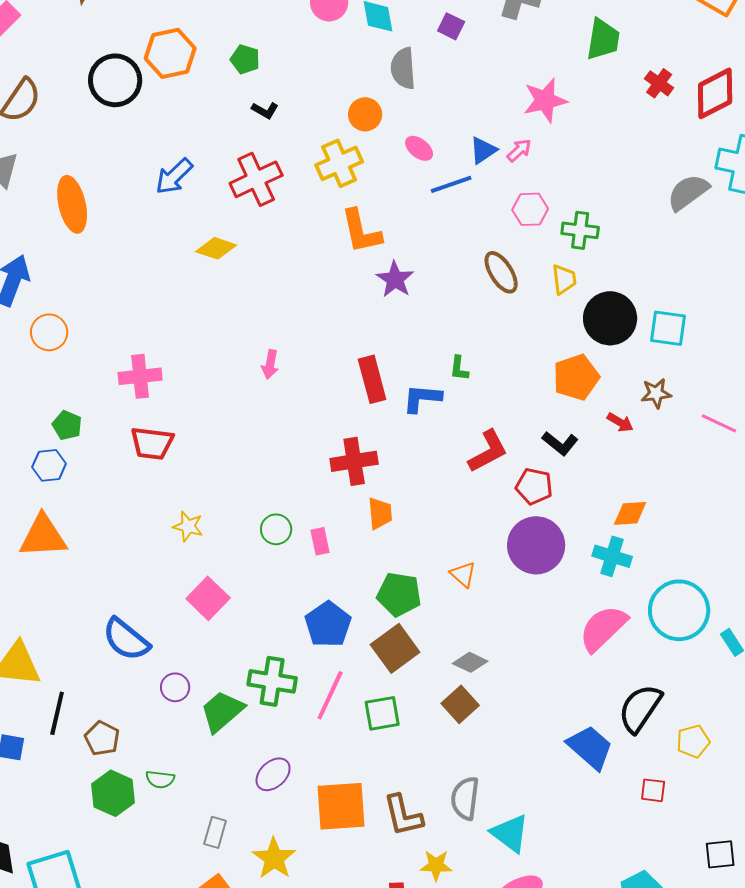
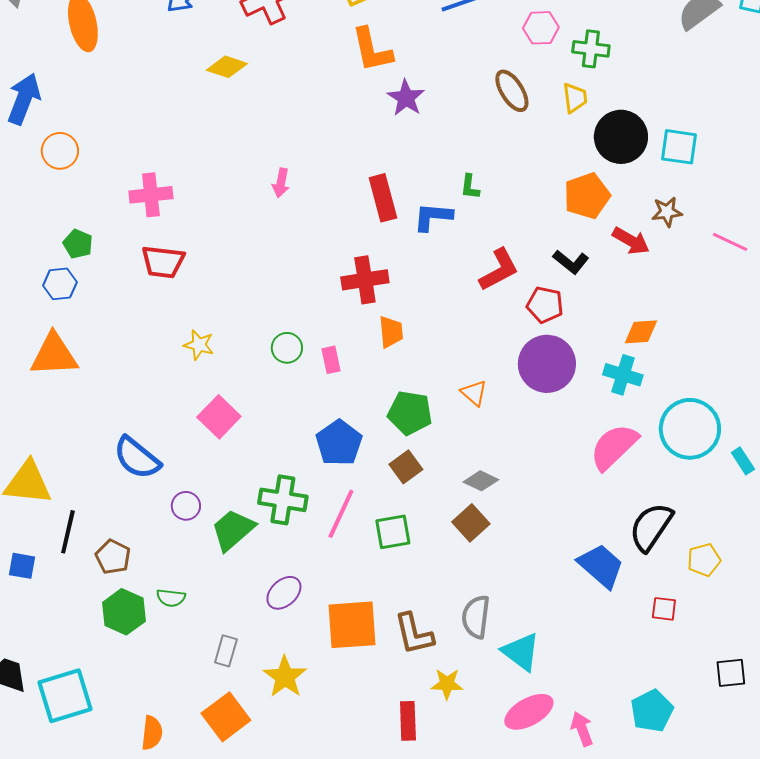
red arrow: (620, 422) -> (631, 241), size x1.4
brown square: (395, 648) -> (406, 467), size x0.7

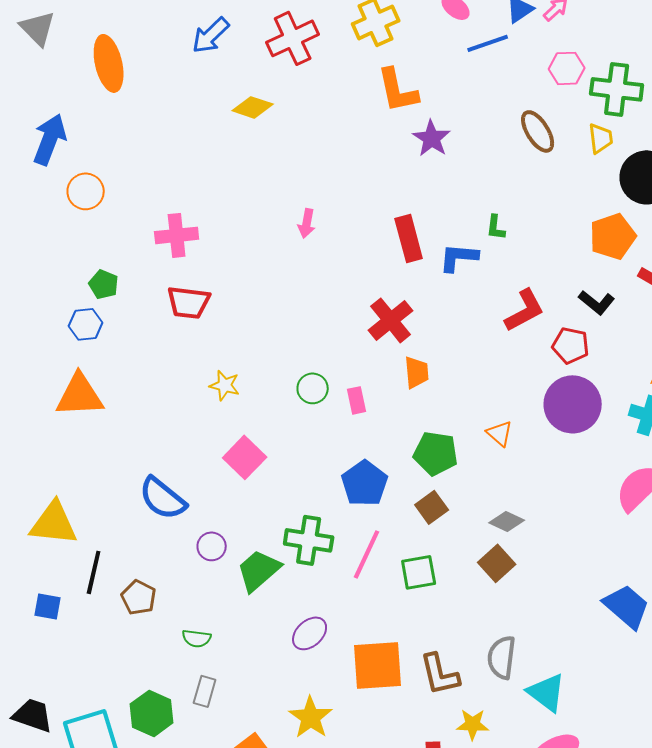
green cross: (591, 49) -> (617, 89), size x1.4
red cross: (365, 280) -> (391, 320), turned -30
green hexagon: (124, 612) -> (152, 713), moved
gray rectangle: (226, 651) -> (205, 691), moved

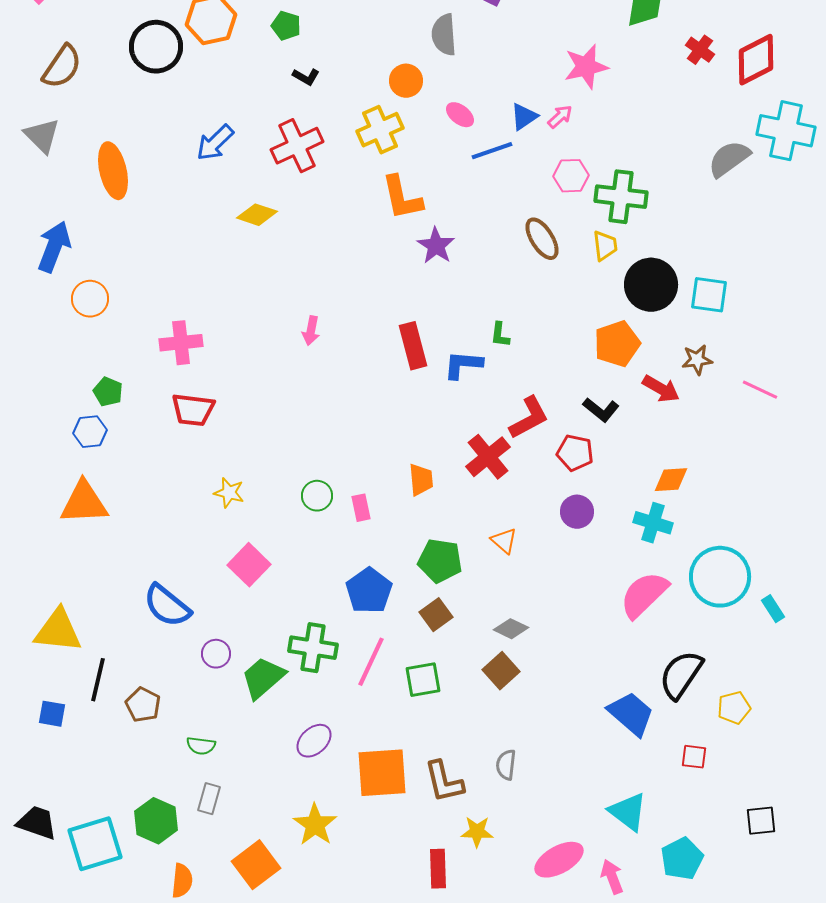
red cross: (391, 320) -> (488, 457), moved
purple circle: (573, 404) -> (577, 512), size x0.6
gray semicircle: (502, 657) -> (506, 765), size x0.7
cyan triangle: (547, 692) -> (628, 812), moved

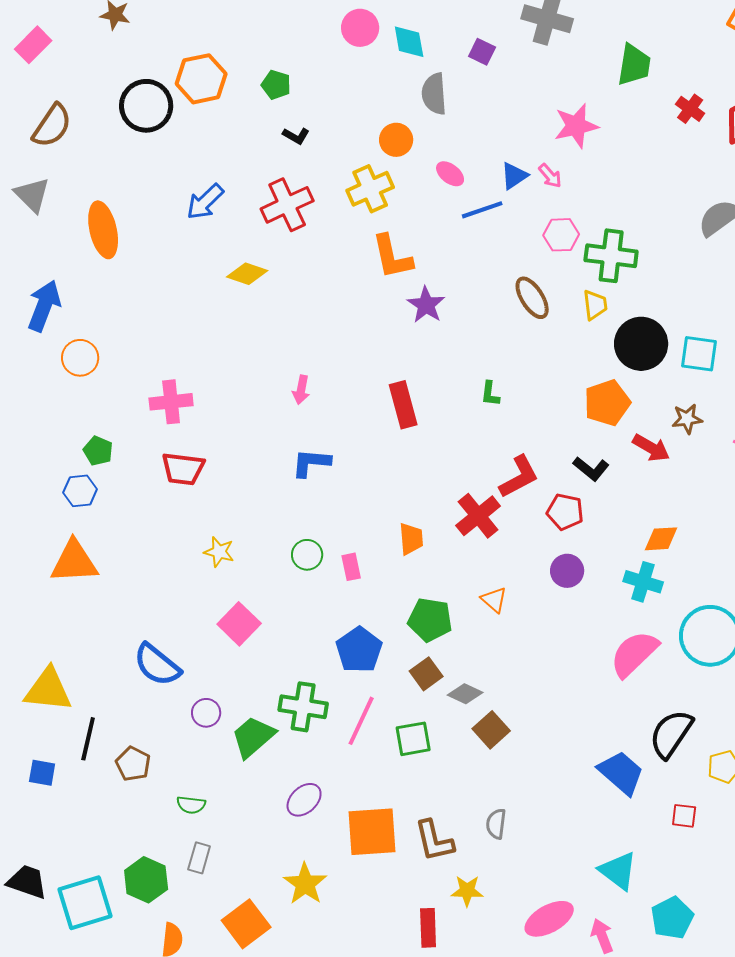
pink arrow: (560, 117) -> (550, 176), turned 92
blue L-shape: (463, 365) -> (311, 463), moved
gray diamond: (511, 629) -> (465, 694), moved

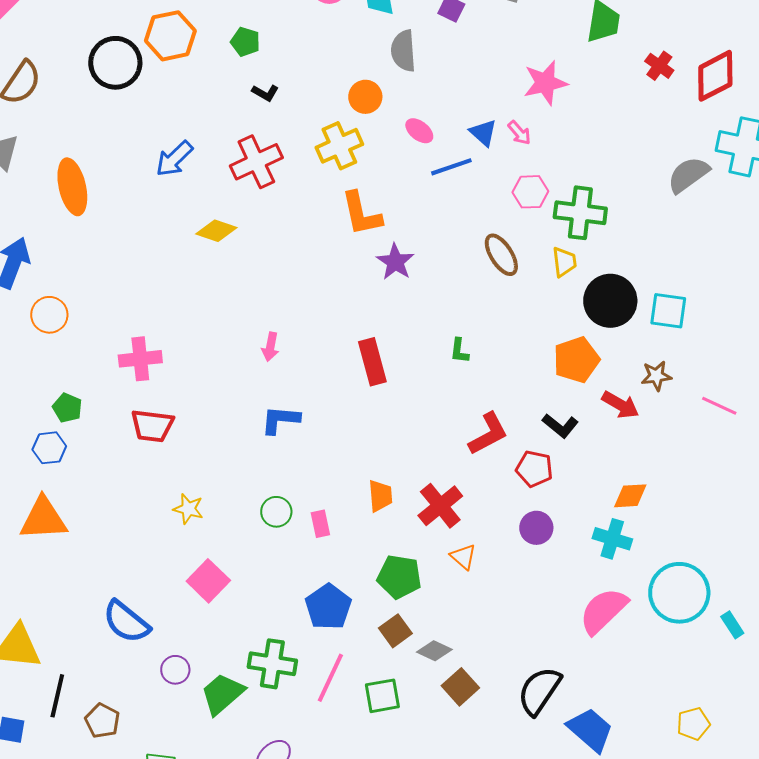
blue triangle: (514, 176) -> (483, 133), turned -44
red cross: (478, 516) -> (440, 506), moved
black semicircle: (671, 734) -> (539, 691), moved

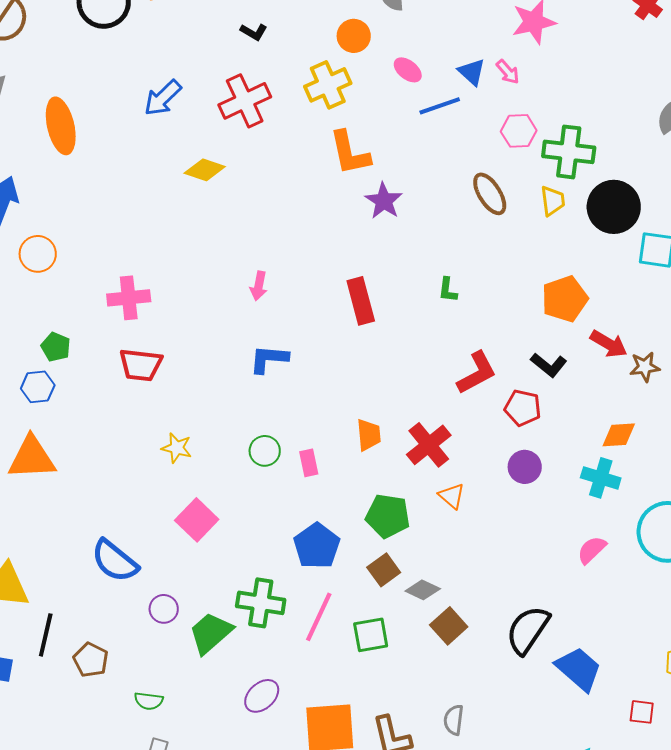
black circle: (610, 301) -> (614, 207), moved
brown star: (656, 376) -> (645, 367), moved
pink semicircle: (603, 611) -> (592, 550), size x0.6

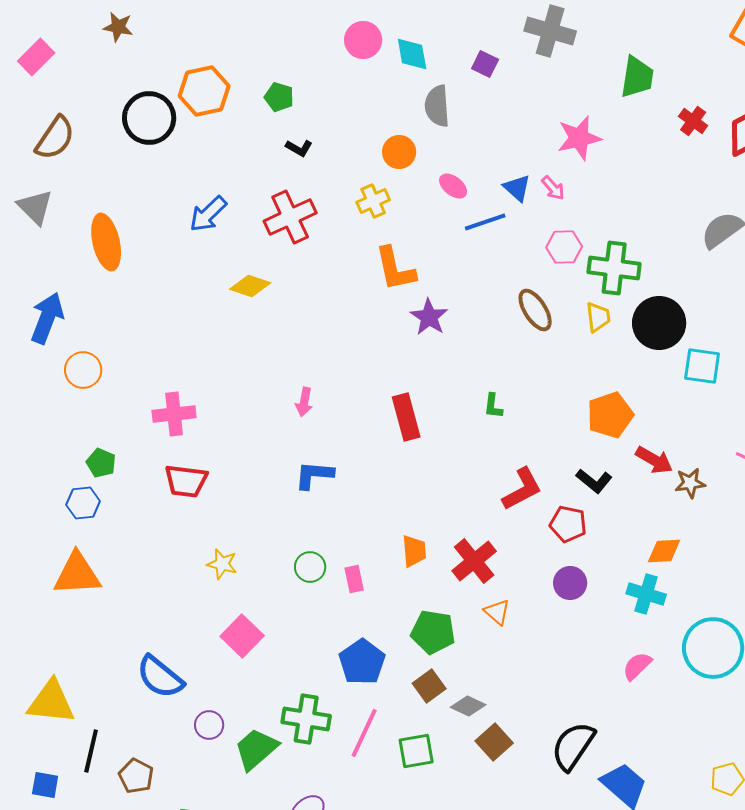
yellow cross: (328, 85) -> (373, 201), size x0.7

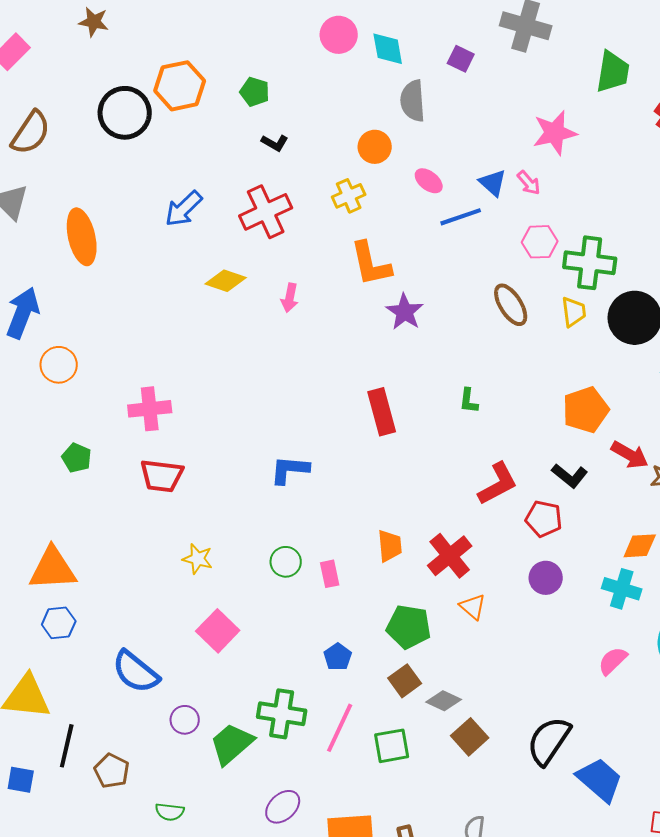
pink arrow: (304, 402) -> (290, 298), moved
blue hexagon: (83, 503) -> (59, 623), moved
blue pentagon: (362, 662) -> (338, 657), size x0.6

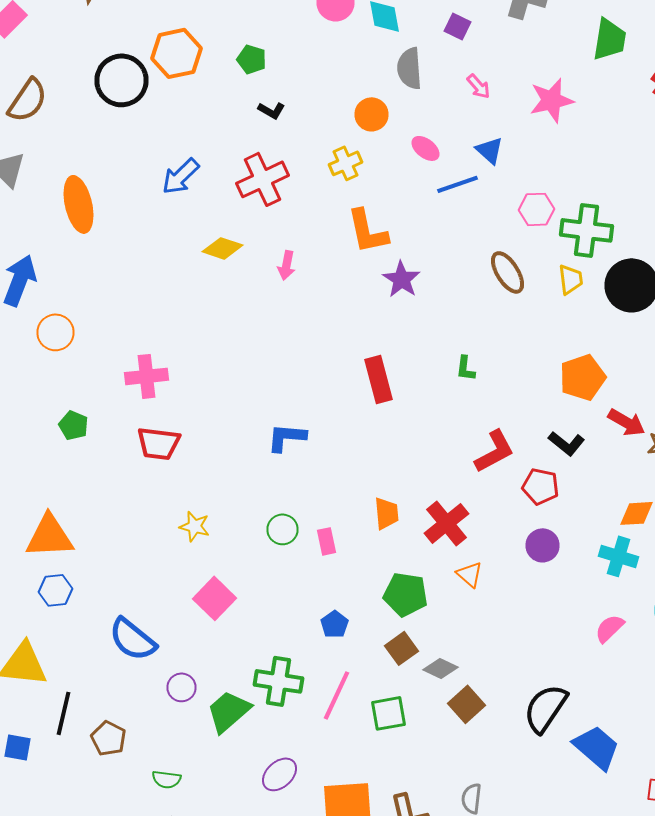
pink arrow: (529, 183) -> (478, 86), moved

